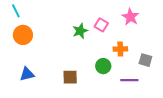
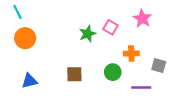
brown square: (70, 77) -> (74, 74), moved

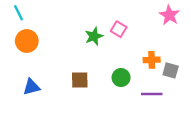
pink star: (142, 18) -> (169, 15), moved
orange cross: (131, 54) -> (152, 60), moved

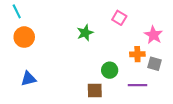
pink star: (169, 15) -> (153, 35), moved
pink square: (119, 29) -> (119, 18), moved
brown square: (80, 80) -> (95, 90), moved

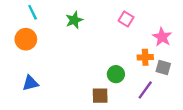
cyan line: (17, 11) -> (33, 12), moved
green star: (85, 33) -> (74, 20), moved
purple line: (137, 85) -> (145, 90), turned -54

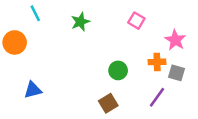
orange circle: (26, 39) -> (15, 42), moved
green circle: (116, 74) -> (118, 70), moved
brown square: (100, 96) -> (108, 103), turned -30

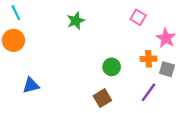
cyan line: (35, 13) -> (16, 13), moved
pink square: (136, 21) -> (138, 17), moved

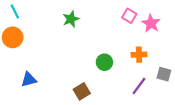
pink star: (166, 38) -> (151, 23), moved
gray square: (167, 69) -> (164, 74), moved
brown square: (102, 98) -> (82, 91), moved

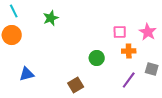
pink square: (129, 16) -> (120, 32), moved, turned -32
green star: (71, 19) -> (51, 18), moved
pink star: (151, 23) -> (148, 32), moved

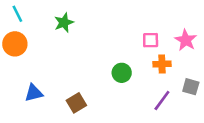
brown square: (76, 85) -> (76, 103), moved

